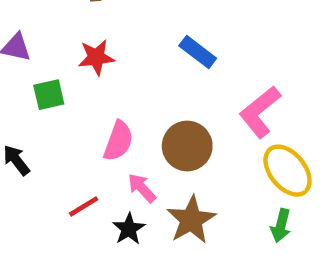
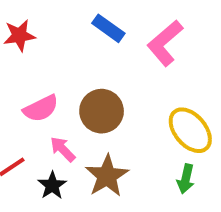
pink L-shape: (260, 112) -> (165, 43), moved
pink semicircle: (118, 141) -> (41, 108), turned 45

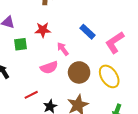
yellow ellipse: (190, 130) -> (109, 76), moved
pink arrow: (63, 149) -> (63, 49), moved

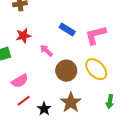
pink L-shape: (115, 42) -> (96, 35), turned 30
pink semicircle: (49, 67) -> (20, 81), moved

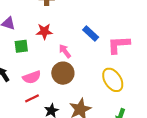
brown circle: (66, 71) -> (63, 73), moved

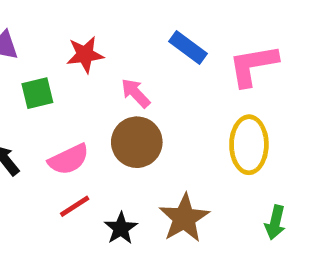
yellow ellipse: (113, 80) -> (249, 145), turned 40

